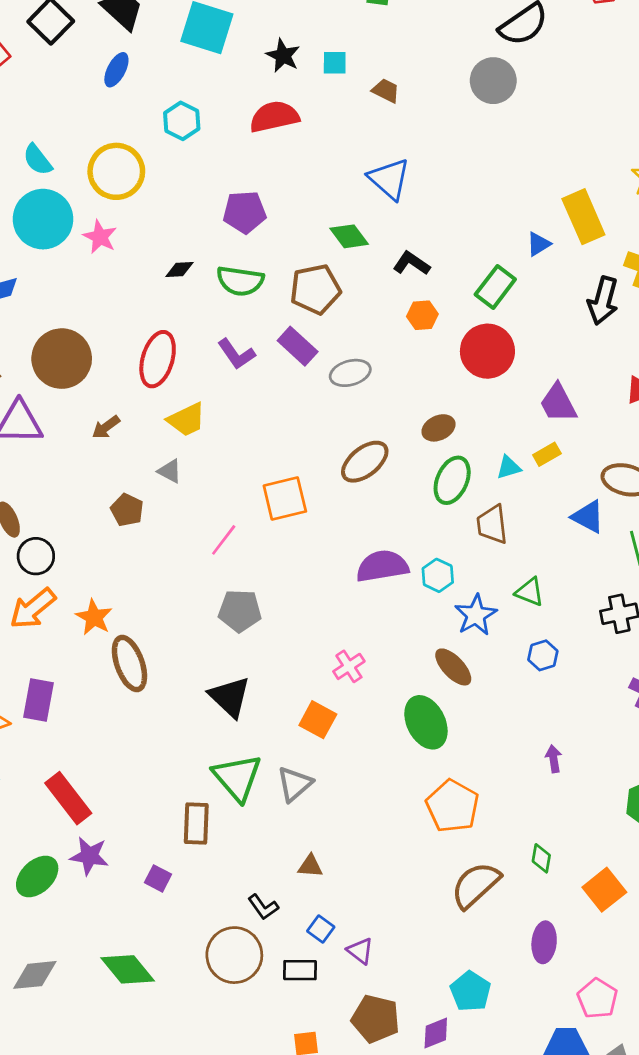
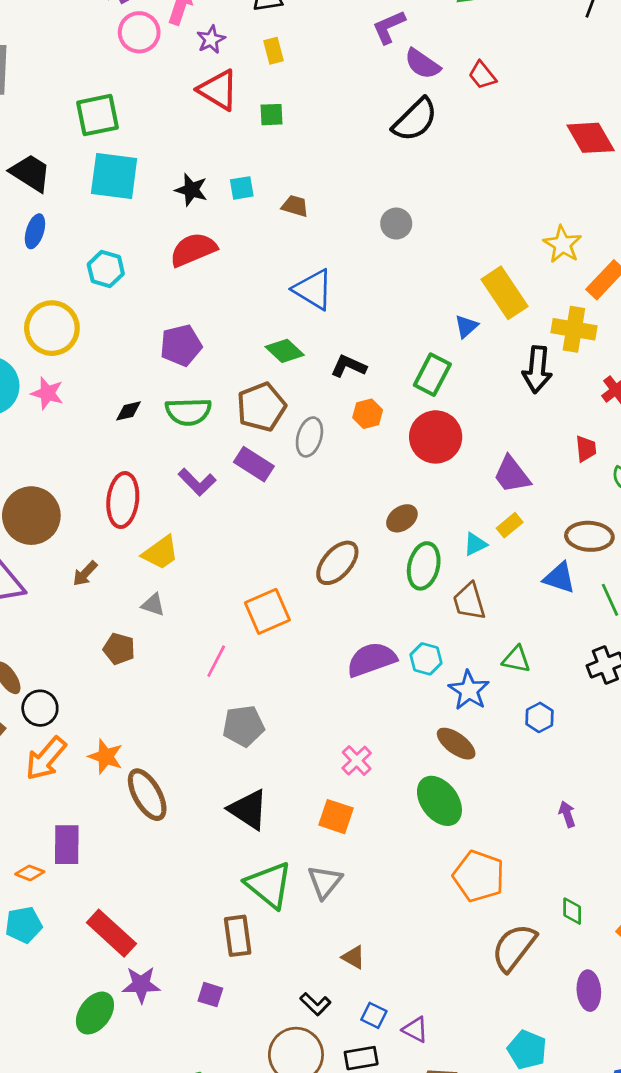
gray circle: (493, 81) -> (396, 224), moved, size x0.7
gray ellipse: (350, 373) -> (309, 437), moved, turned -48
brown triangle: (310, 866) -> (353, 957), turned 35

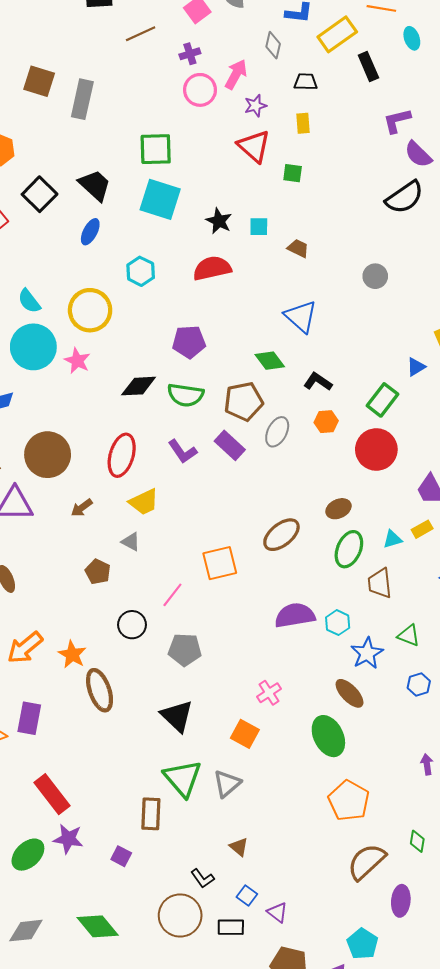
black diamond: (129, 411) -> (139, 386), size x1.6
black circle: (40, 708) -> (132, 625), moved
purple ellipse: (589, 991) -> (401, 901), moved

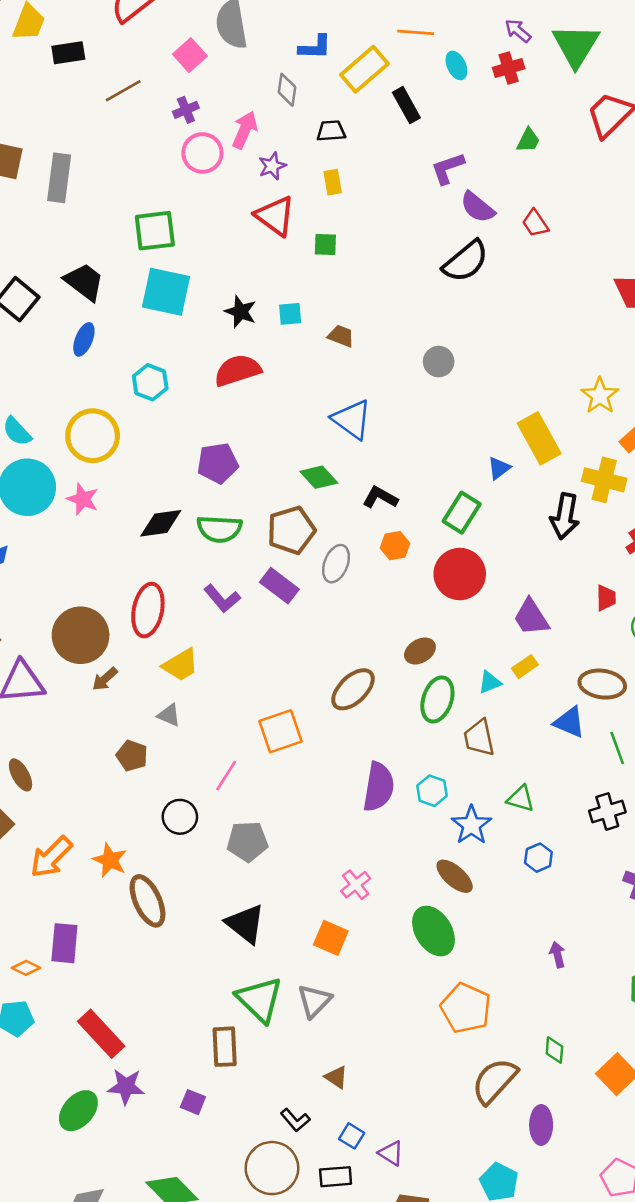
brown circle: (48, 455) -> (81, 635), moved
purple semicircle: (295, 615) -> (379, 787), turned 114

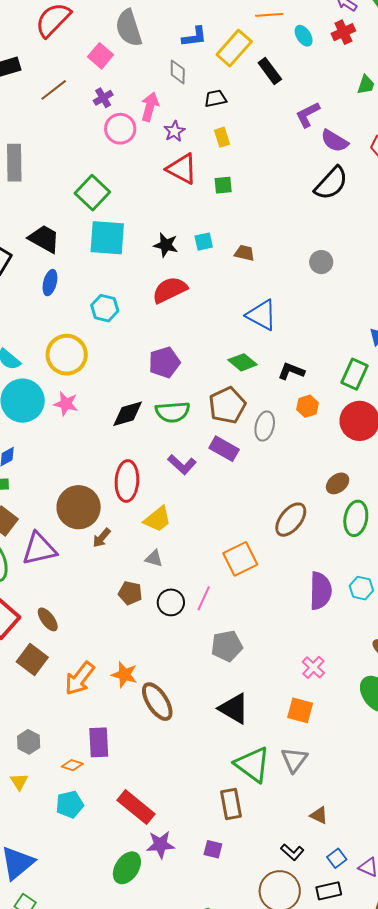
green square: (155, 231) -> (92, 193), turned -32
black circle: (180, 817) -> (171, 602), moved
blue square: (352, 1136) -> (337, 858), turned 30

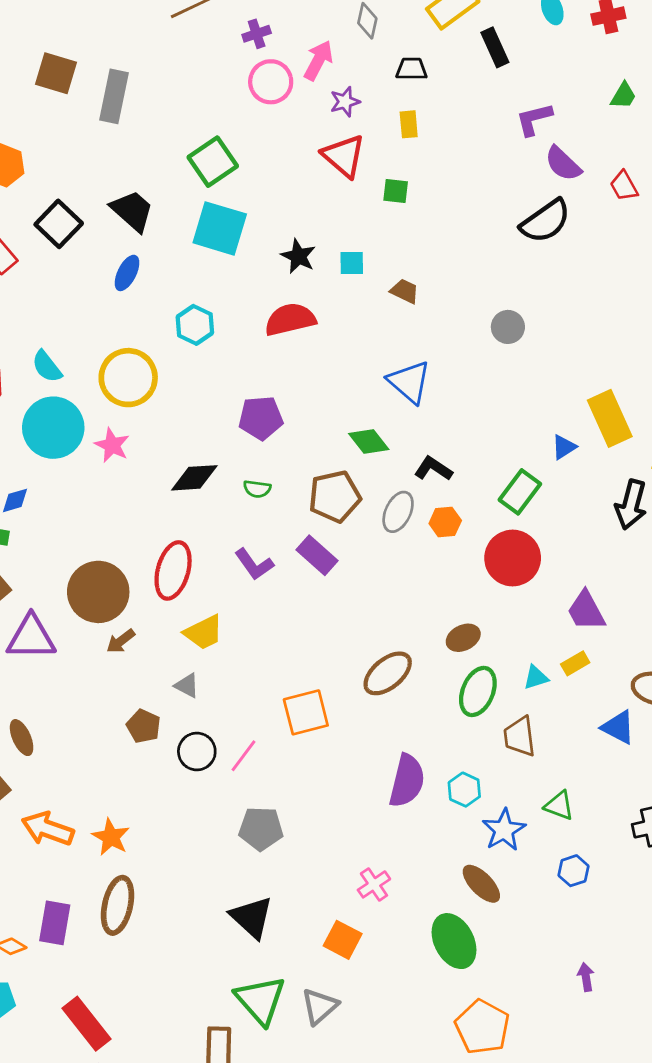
green semicircle: (173, 412) -> (257, 489), size x0.6
gray ellipse: (265, 426) -> (398, 512), moved
orange arrow: (80, 678) -> (48, 829), turned 60
brown ellipse: (157, 702) -> (118, 905), moved, turned 33

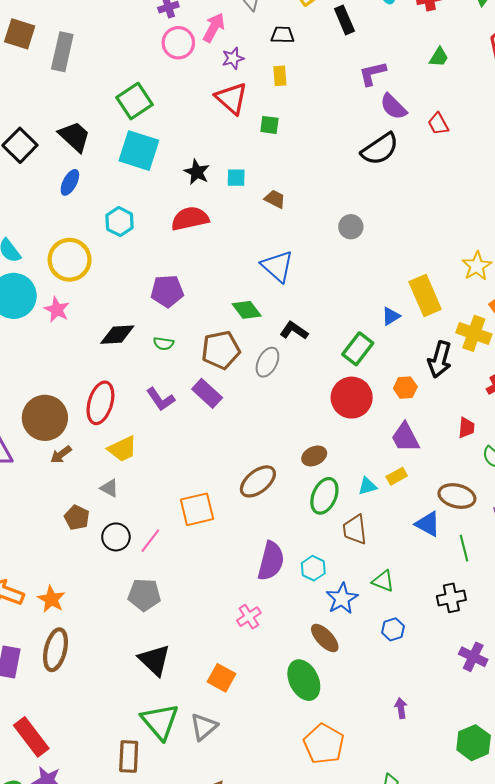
orange hexagon: (445, 522) -> (405, 388), moved
gray pentagon: (261, 829) -> (144, 595), moved
pink cross: (374, 884) -> (249, 617), moved

